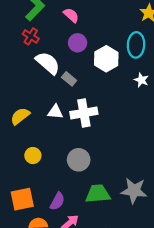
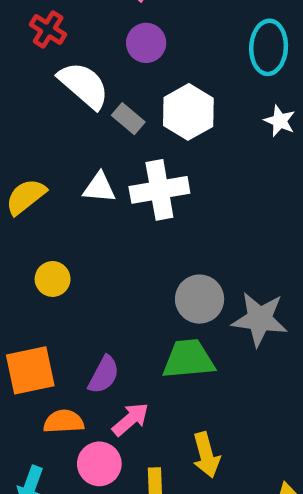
white hexagon: (106, 59) -> (188, 112), moved
gray circle: (79, 160) -> (200, 299), moved
gray star: (134, 191) -> (260, 319), moved

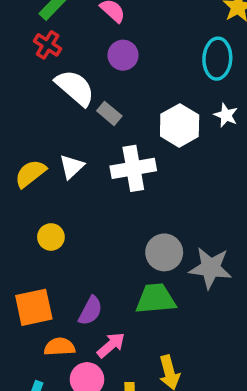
white hexagon: (188, 112) -> (180, 125), moved
white triangle: (99, 188) -> (72, 167), moved, turned -48

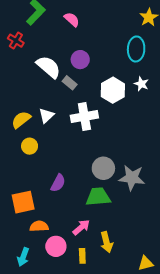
red cross: (48, 45) -> (16, 41), moved
purple circle: (123, 55) -> (80, 60), moved
yellow circle: (51, 237) -> (30, 146), moved
purple semicircle: (90, 311) -> (58, 183), moved
pink arrow: (111, 345) -> (81, 227), moved

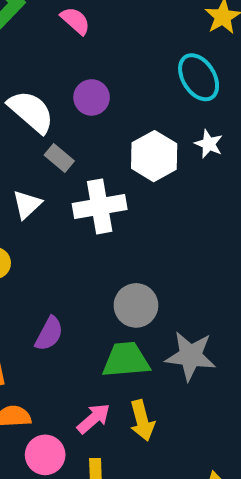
cyan ellipse: (136, 49) -> (199, 77), turned -35
gray rectangle: (70, 83) -> (59, 158), moved
gray star: (132, 178) -> (191, 356), moved
yellow arrow: (107, 242) -> (142, 421), moved

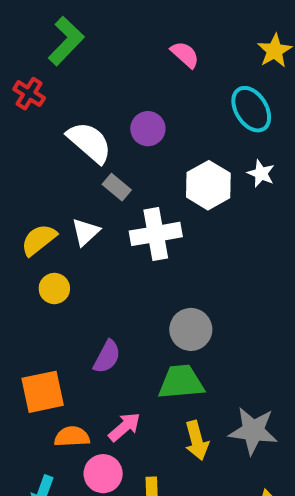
pink semicircle: (75, 21) -> (185, 55), moved
gray star: (191, 356) -> (253, 431), moved
pink arrow: (94, 418) -> (125, 427), moved

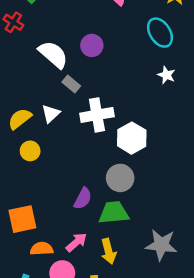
white hexagon: (208, 185) -> (132, 138), moved
purple semicircle: (107, 357) -> (83, 199), moved
yellow arrow: (197, 441) -> (109, 251), moved

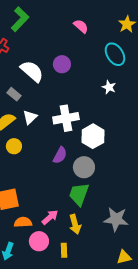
white star: (166, 75) -> (109, 87), moved
gray rectangle: (71, 84) -> (14, 94), moved
purple semicircle: (83, 199) -> (60, 155), moved
green trapezoid: (114, 213) -> (79, 194), turned -65

